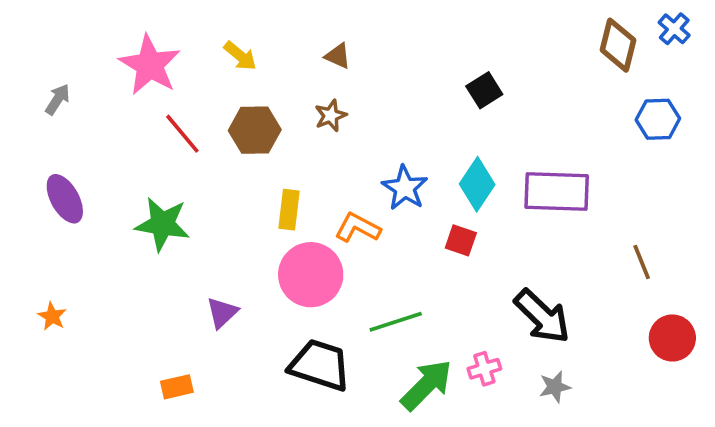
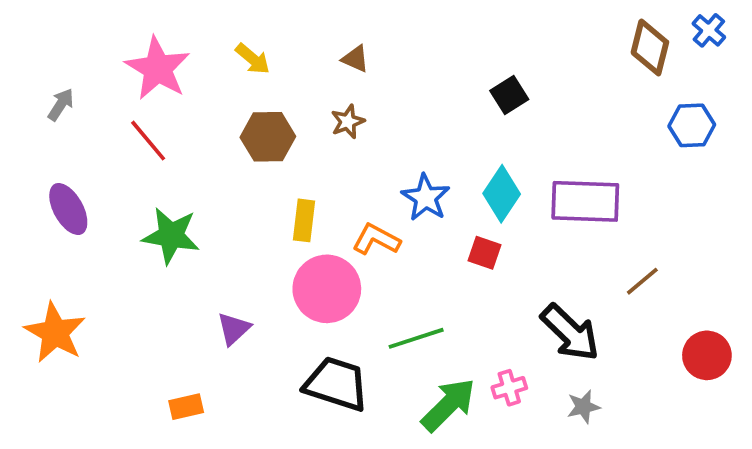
red line: (182, 134) -> (148, 141), moved
brown line: (642, 262) -> (642, 281), moved, turned 72
orange star: (52, 316) -> (55, 333), size x2.0

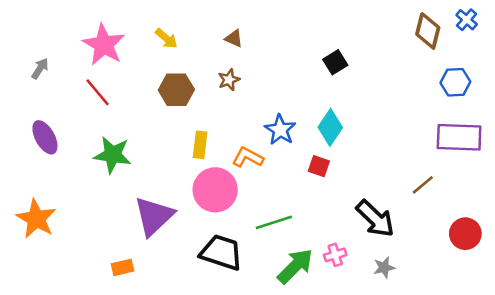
purple rectangle: (585, 201) -> (459, 137), moved
purple triangle: (234, 329) -> (154, 216), size x1.8

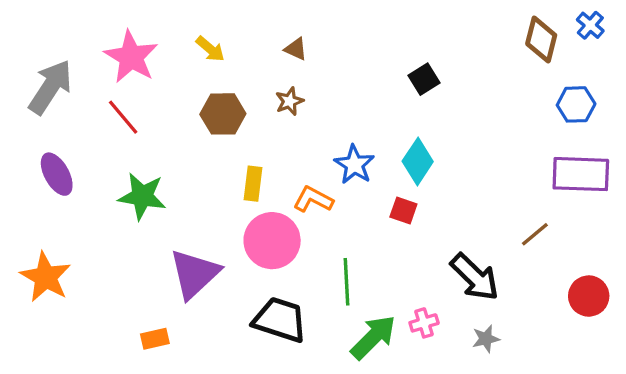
gray arrow: (40, 68) -> (50, 87), size x2.0
green line: (274, 222) -> (346, 282), turned -75

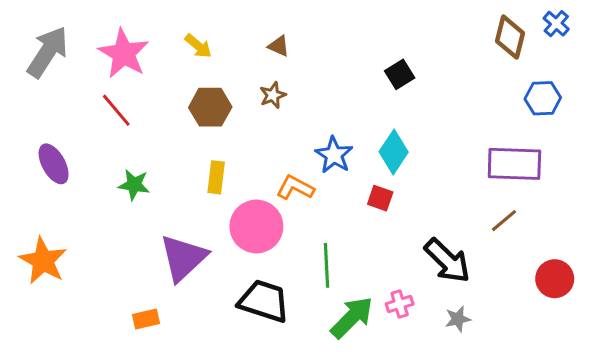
gray arrow: (50, 87) -> (48, 52), moved
purple rectangle: (581, 174) -> (514, 164), moved
yellow rectangle: (253, 184) -> (216, 177), moved
green star: (142, 196) -> (134, 185), size x0.7

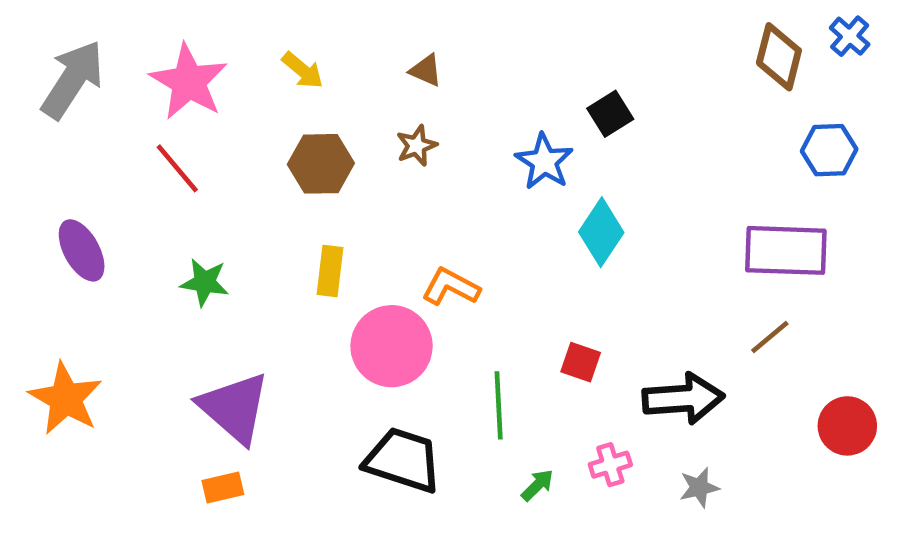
blue star: (334, 155) -> (544, 162), moved
red square: (380, 198) -> (581, 362), moved
purple triangle: (183, 258) -> (234, 408), moved, turned -36
black arrow: (447, 261) -> (683, 399), turned -48
green arrow: (352, 317) -> (537, 485), size x0.5

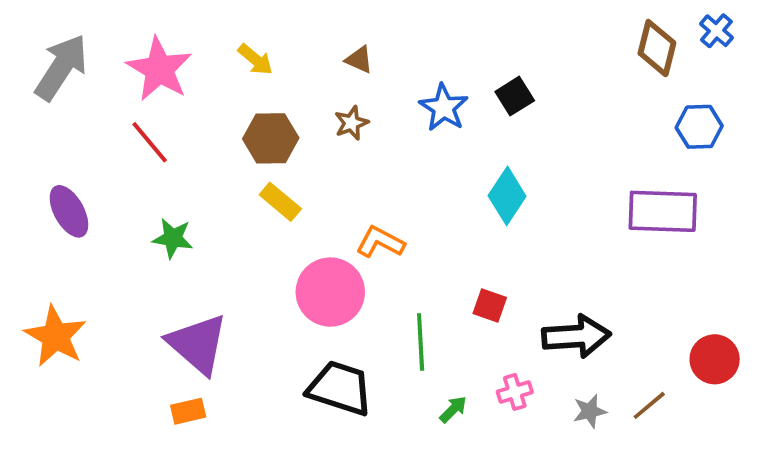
blue star: (544, 162) -> (444, 108), moved
yellow rectangle: (330, 271) -> (280, 202), moved, turned -57
brown line: (770, 337) -> (649, 405), moved

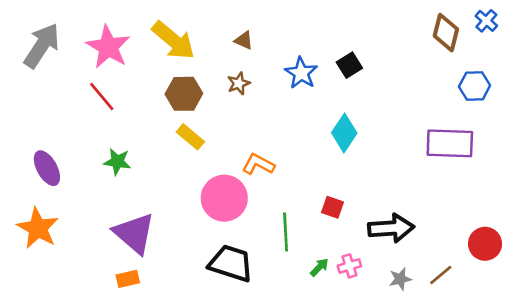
yellow arrow: (255, 60) -> (173, 40), size x1.8
purple ellipse: (69, 211) -> (47, 168), moved
green arrow: (453, 409) -> (319, 267), moved

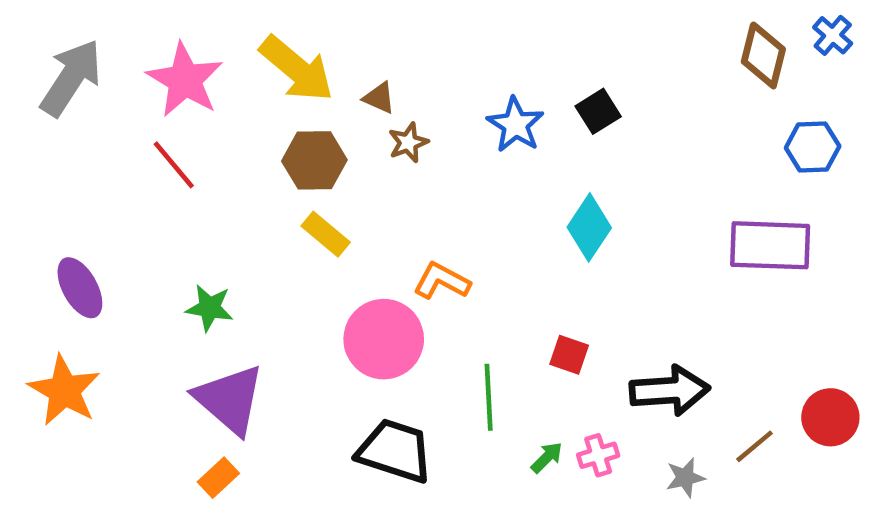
brown triangle: (244, 40) -> (379, 98), moved
green star: (117, 162) -> (209, 308), moved
brown line: (441, 275) -> (754, 446), moved
orange rectangle: (128, 279) -> (218, 478), turned -30

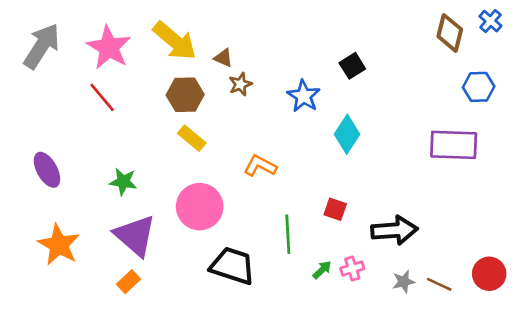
blue star: (515, 125) -> (304, 96), moved
pink circle: (384, 339) -> (200, 207), moved
orange star: (64, 390) -> (59, 245), moved
red circle: (830, 417) -> (489, 274), moved
brown line: (754, 446) -> (439, 284), moved, turned 65

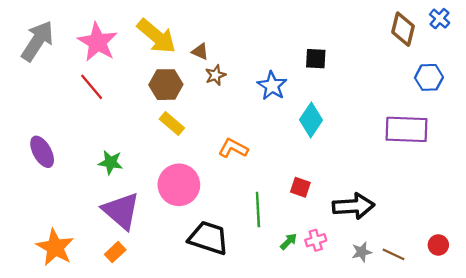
black square: (352, 66) -> (316, 59), turned 35
orange star: (59, 245) -> (55, 247), moved
red circle: (489, 274) -> (438, 245), size x0.7

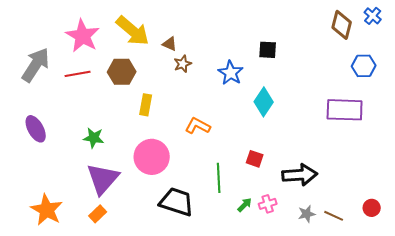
gray arrow: (37, 41) -> (36, 65), moved
brown hexagon: (166, 85) -> (122, 72), moved
red line: (92, 87) -> (78, 74), turned -60
yellow rectangle: (172, 123) -> (146, 105), turned 60
purple triangle: (121, 211) -> (103, 179), turned 30

